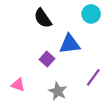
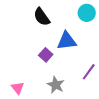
pink triangle: (18, 85) -> (18, 88), moved, turned 32

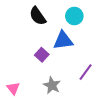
cyan circle: (87, 13) -> (74, 16), moved

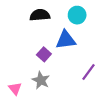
black semicircle: (38, 16) -> (40, 15), turned 120
gray star: (52, 85) -> (41, 80), moved

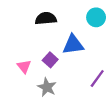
cyan circle: (77, 15) -> (96, 17), moved
pink triangle: (15, 89) -> (24, 66), moved

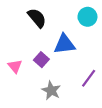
black semicircle: (46, 18) -> (37, 18), turned 55
gray star: (47, 87) -> (51, 90), moved

